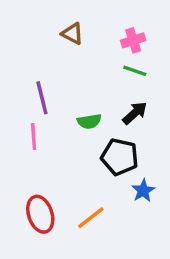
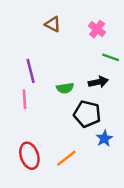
pink cross: (133, 40) -> (97, 29), turned -35
green line: (135, 71) -> (111, 57), moved
black arrow: (135, 113) -> (98, 82), turned 30

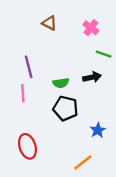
black pentagon: (87, 114) -> (65, 108), moved
orange line: (66, 158) -> (83, 162), moved

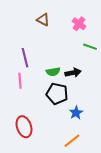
black arrow: (92, 77) -> (73, 73), moved
blue star: (98, 130) -> (76, 113), moved

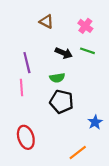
green line: (90, 47) -> (87, 51), moved
black arrow: (73, 73) -> (64, 53), moved, turned 35
blue star: (76, 113) -> (95, 122), moved

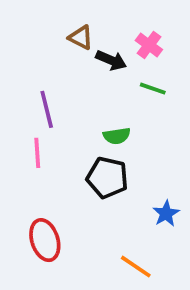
black arrow: (64, 53) -> (111, 60), moved
green semicircle: (57, 78) -> (117, 136), moved
orange line: (78, 152) -> (136, 267), turned 72

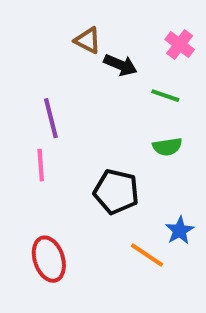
pink cross: (149, 45) -> (180, 45), moved
green semicircle: (117, 136) -> (167, 147), moved
orange line: (136, 267) -> (147, 255), moved

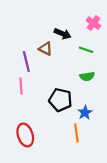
brown triangle: (88, 40) -> (46, 49), moved
blue star: (180, 230) -> (85, 113), moved
orange line: (147, 255) -> (76, 133), turned 48

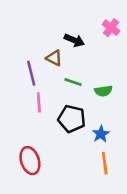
green line: (86, 50) -> (73, 82), moved
pink line: (21, 86) -> (39, 102), moved
orange line: (76, 133) -> (105, 163), moved

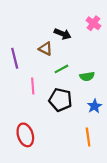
purple line: (31, 73) -> (15, 58), moved
green line: (73, 82) -> (61, 69), turned -48
blue star: (101, 134) -> (94, 106), moved

